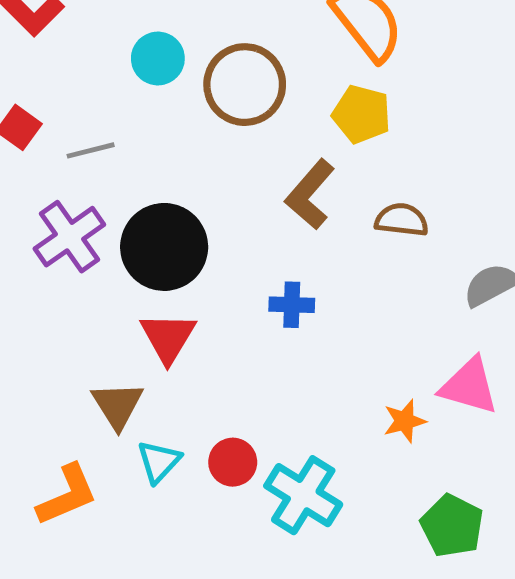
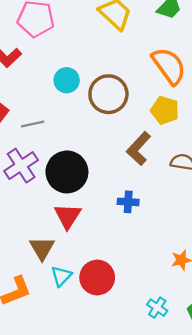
red circle: (233, 462) -> (97, 278), size x1.5
cyan cross: (303, 495) -> (157, 308), moved, size x0.6

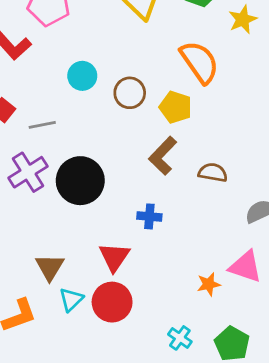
brown circle: (108, 94) -> (130, 93), size x0.7
yellow pentagon: (165, 110) -> (176, 107), moved
red triangle: (68, 216) -> (114, 257), moved

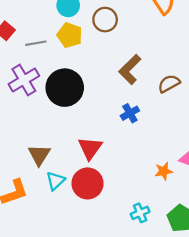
yellow pentagon: (176, 107) -> (70, 35), moved
brown semicircle: (213, 172) -> (169, 84), turned -40
blue cross: (149, 216) -> (130, 113), moved, turned -36
cyan cross: (180, 338) -> (140, 213), turned 30

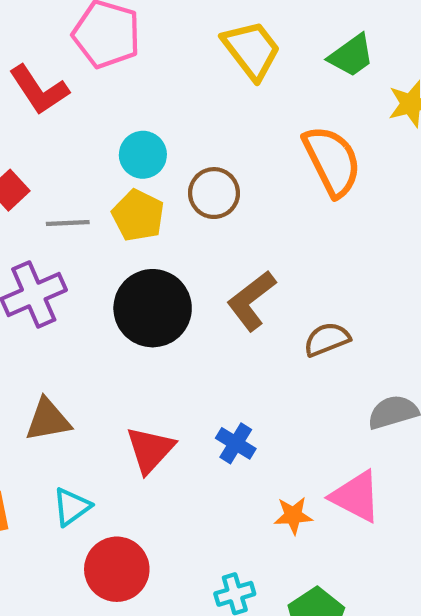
black circle: (65, 88) -> (153, 308), moved
blue cross: (130, 113) -> (236, 443), moved, turned -36
brown triangle: (39, 155) -> (48, 420), moved, turned 40
red circle: (88, 183) -> (117, 569), moved

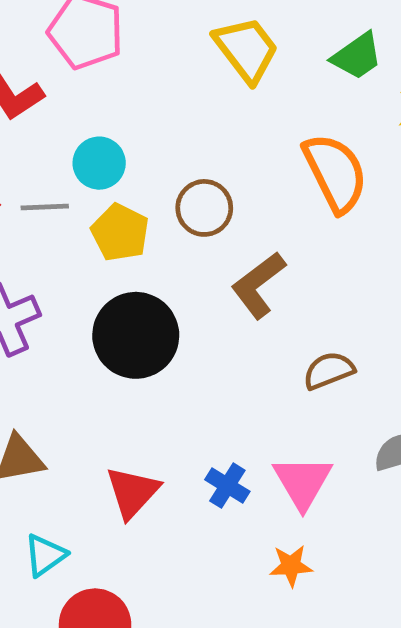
cyan circle: (143, 155) -> (99, 163), moved
gray line: (68, 223) -> (45, 207), moved
brown L-shape: (251, 301) -> (258, 285), moved
pink triangle: (356, 496) -> (303, 482), moved, turned 32

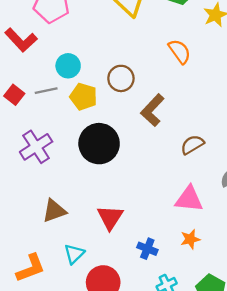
orange semicircle: (335, 173) -> (180, 51), size x0.7
pink triangle: (303, 482) -> (189, 199), turned -44
blue cross: (227, 486) -> (147, 249), moved

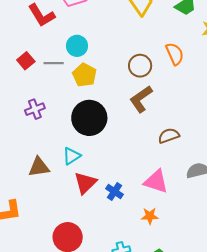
brown circle: (121, 78) -> (140, 66), moved
purple cross: (36, 147) -> (35, 109), size x0.7
blue cross: (147, 249) -> (115, 192), moved
cyan triangle: (74, 254) -> (72, 156), moved

